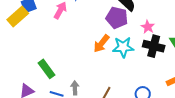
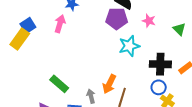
orange arrow: (101, 44) -> (109, 84), moved
black cross: (154, 46) -> (160, 64), moved

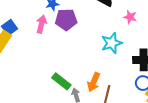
purple pentagon: (117, 19) -> (66, 20), moved
green rectangle: (59, 84) -> (61, 81), moved

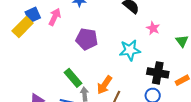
purple pentagon: (66, 20) -> (87, 39), moved
pink arrow: (41, 24) -> (55, 17), moved

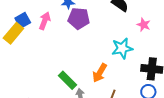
purple pentagon: (87, 39) -> (79, 18), moved
orange arrow: (104, 85) -> (100, 73), moved

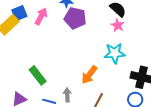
pink star: (144, 25) -> (118, 25), moved
green rectangle: (68, 80) -> (38, 75), moved

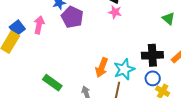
purple pentagon: (75, 18) -> (72, 17), turned 30
cyan star: (115, 53) -> (124, 69), moved

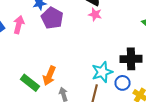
orange arrow: (102, 67) -> (49, 76), moved
blue circle: (153, 78) -> (123, 83), moved

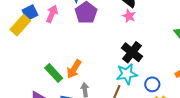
black cross: (131, 59) -> (132, 52), moved, turned 30
blue circle: (123, 83) -> (152, 84), moved

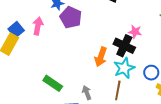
pink star: (129, 16) -> (135, 32), moved
orange arrow: (74, 69) -> (101, 57), moved

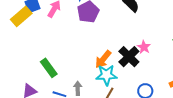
cyan star: (124, 68) -> (106, 75), moved

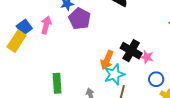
pink star: (144, 47) -> (147, 57), moved
green rectangle: (49, 68) -> (57, 83), turned 48

